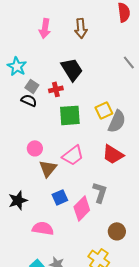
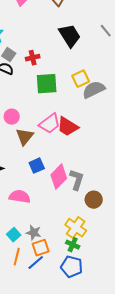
black trapezoid: (72, 69) -> (70, 36), moved
gray semicircle: (117, 121) -> (94, 90), turned -140
red trapezoid: (113, 154) -> (68, 127), moved
gray L-shape: (100, 192) -> (77, 180), moved

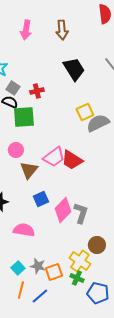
green square: (47, 84) -> (24, 117), moved
brown circle: (94, 200) -> (97, 245), moved
orange square: (41, 248) -> (54, 272), moved
blue pentagon: (72, 267) -> (98, 293), moved

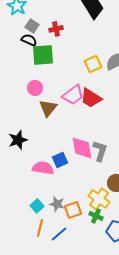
yellow square: (85, 112) -> (93, 64), moved
blue square: (41, 199) -> (60, 160), moved
pink diamond: (63, 210) -> (82, 148), turned -55

